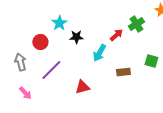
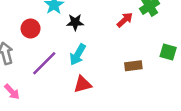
cyan arrow: (99, 53) -> (78, 55), moved

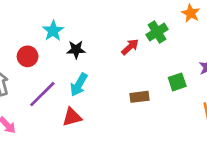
green square: (168, 52) -> (177, 82), turned -35
red triangle: (83, 84) -> (72, 117), moved

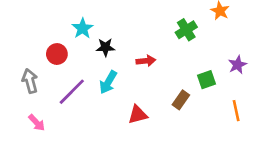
red arrow: (130, 47) -> (146, 61), moved, turned 36
brown rectangle: (139, 97) -> (181, 100), moved, turned -48
red triangle: (72, 117) -> (138, 115), moved

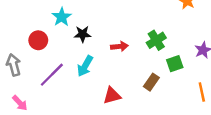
green cross: (186, 30) -> (156, 40), moved

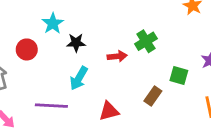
green cross: (156, 40) -> (146, 41), moved
green square: (175, 64) -> (179, 76), turned 35
purple line: (52, 75) -> (51, 106), moved, turned 48

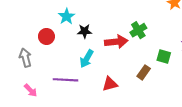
red arrow: (117, 56) -> (116, 42), size x1.5

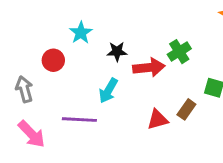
black star: (84, 31) -> (117, 52), moved
red triangle: (110, 84) -> (158, 120), moved
pink arrow: (31, 90) -> (32, 134), size x1.5

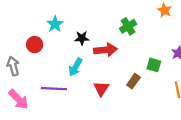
green cross: (179, 52) -> (128, 26), moved
red triangle: (158, 120) -> (101, 89), moved, turned -42

